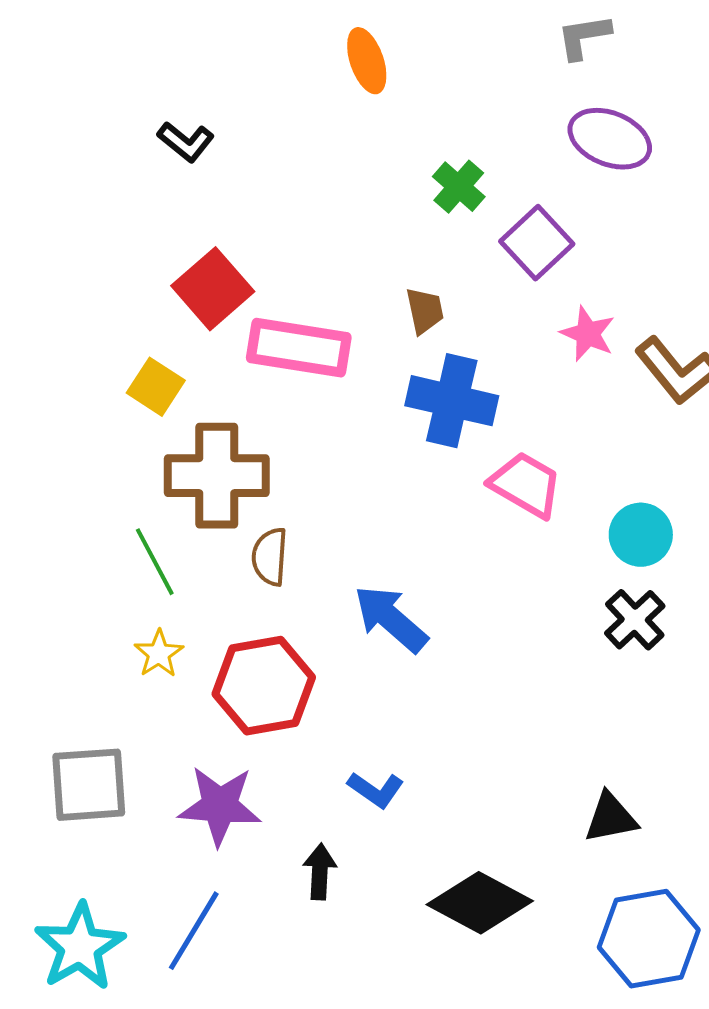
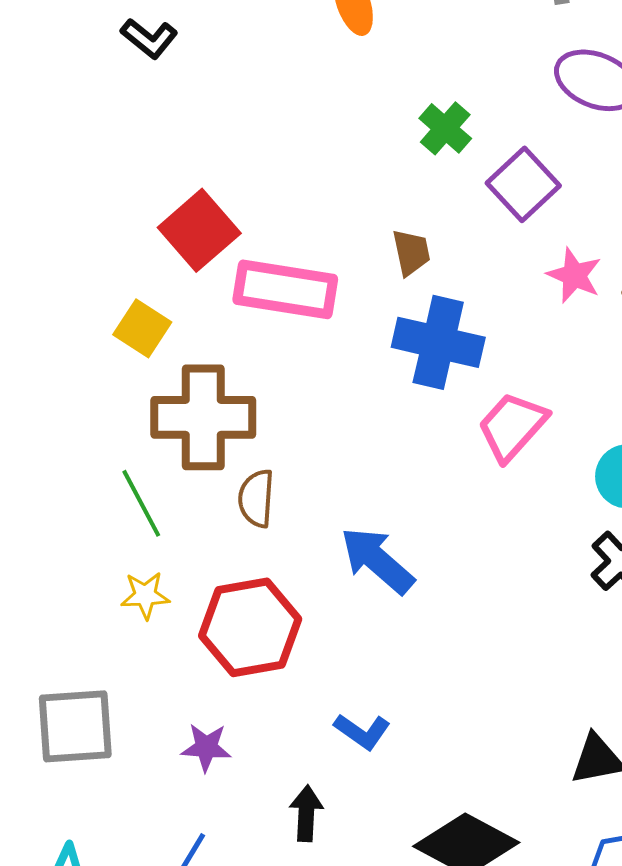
black L-shape: (186, 142) -> (149, 38), moved
pink trapezoid: (526, 485) -> (512, 426), turned -78
yellow star: (159, 654) -> (145, 595), turned 30
purple star: (220, 806) -> (206, 747), size x0.6

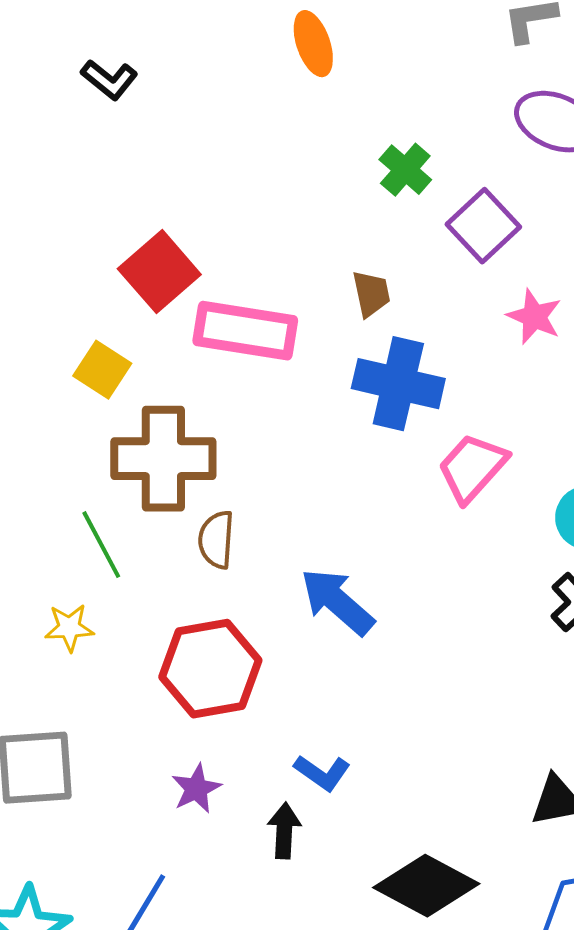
yellow star: (145, 595) -> (69, 628), moved
purple star: (206, 747) -> (196, 789), moved, turned -30
black arrow: (306, 813) -> (284, 831), moved

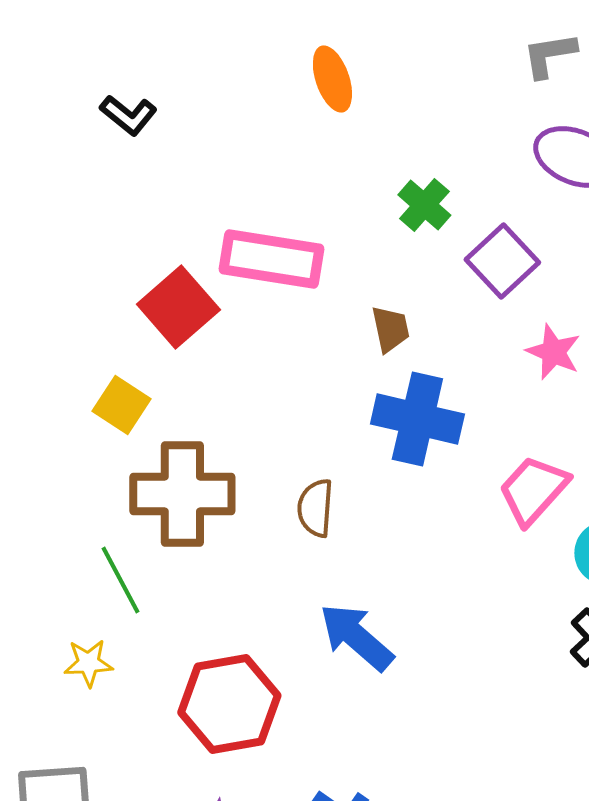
pink rectangle: (245, 331) -> (271, 259), moved
pink trapezoid: (472, 468) -> (533, 490), moved
brown semicircle: (216, 540) -> (315, 508), moved

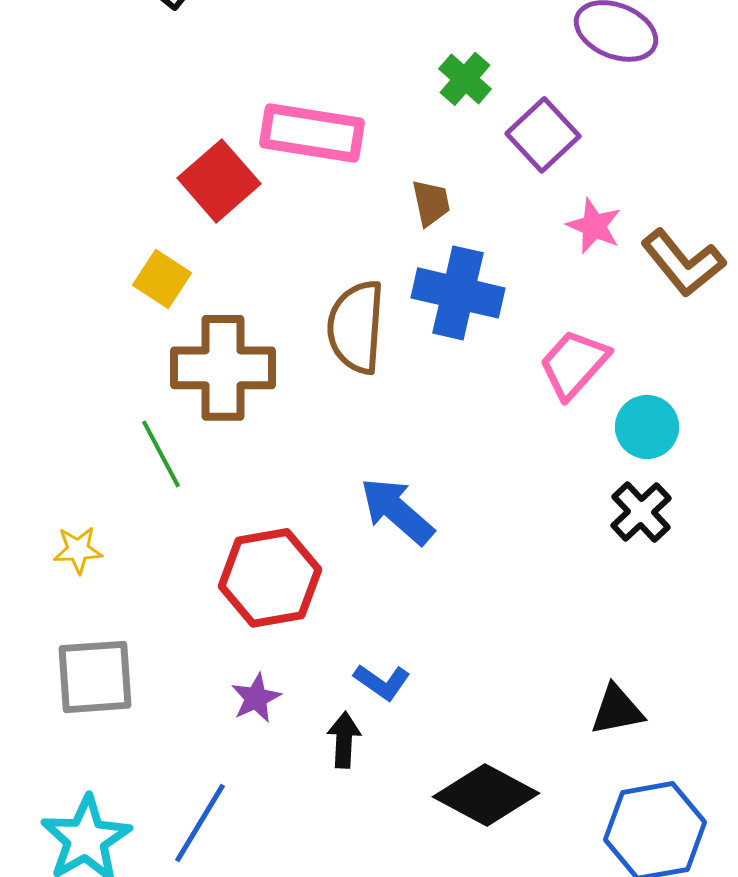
brown semicircle: (315, 508) -> (356, 327), moved, size x1.6
yellow star: (88, 663) -> (78, 550), moved

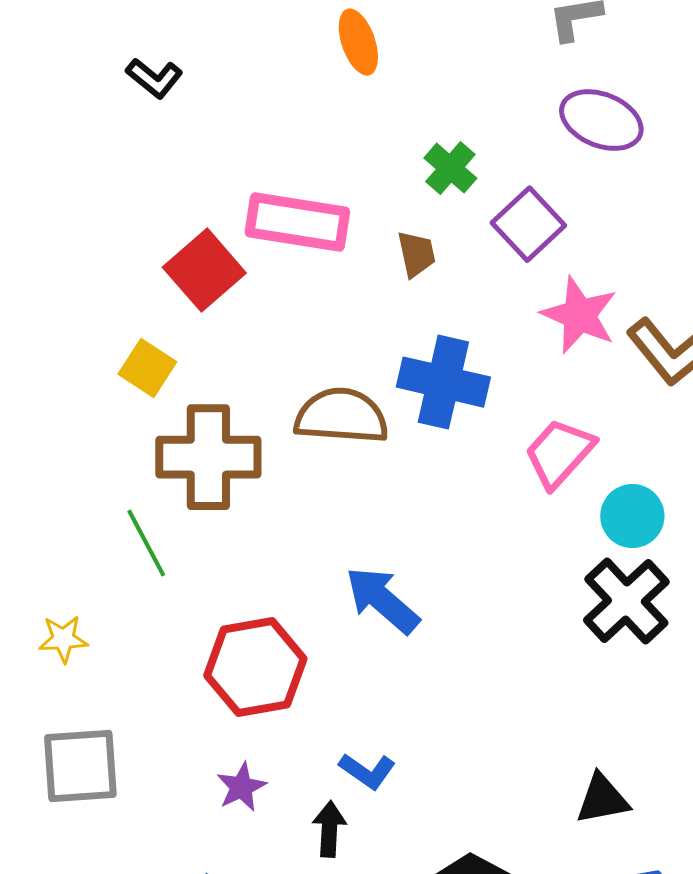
brown trapezoid: (431, 203) -> (416, 254), moved
pink star: (594, 226) -> (579, 315), size x1.4
brown semicircle: (356, 327) -> (341, 416), turned 90
black cross: (641, 512) -> (626, 601), size x1.4

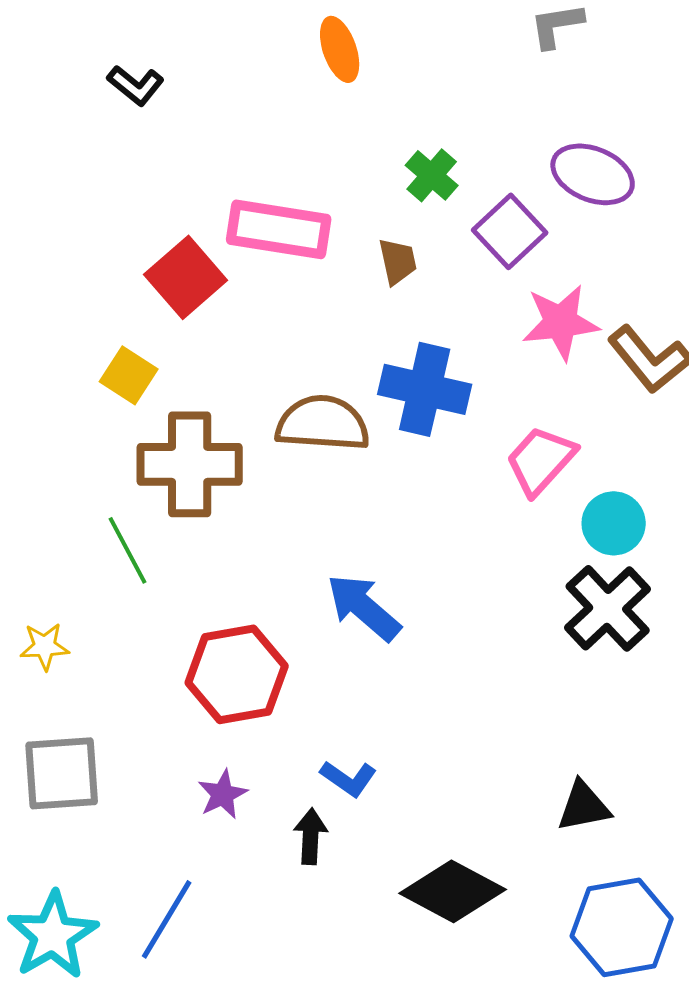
purple ellipse: (601, 120) -> (593, 174), moved
pink star: (579, 315) -> (561, 322), turned -30

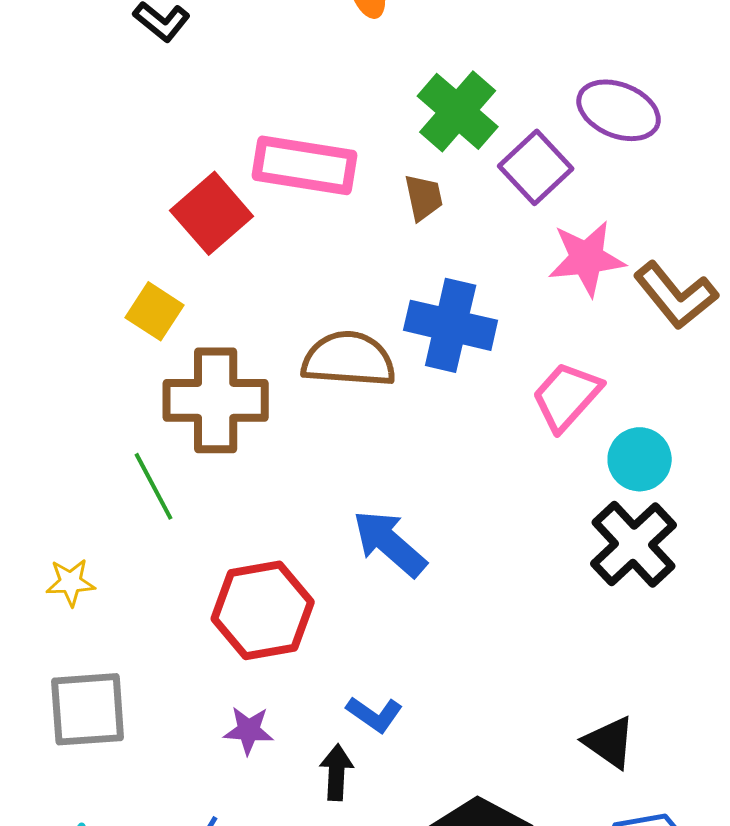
green cross: (432, 175) -> (458, 111), size x1.5
purple star: (223, 794) -> (249, 730), turned 30
black triangle: (584, 806) -> (610, 742), turned 46

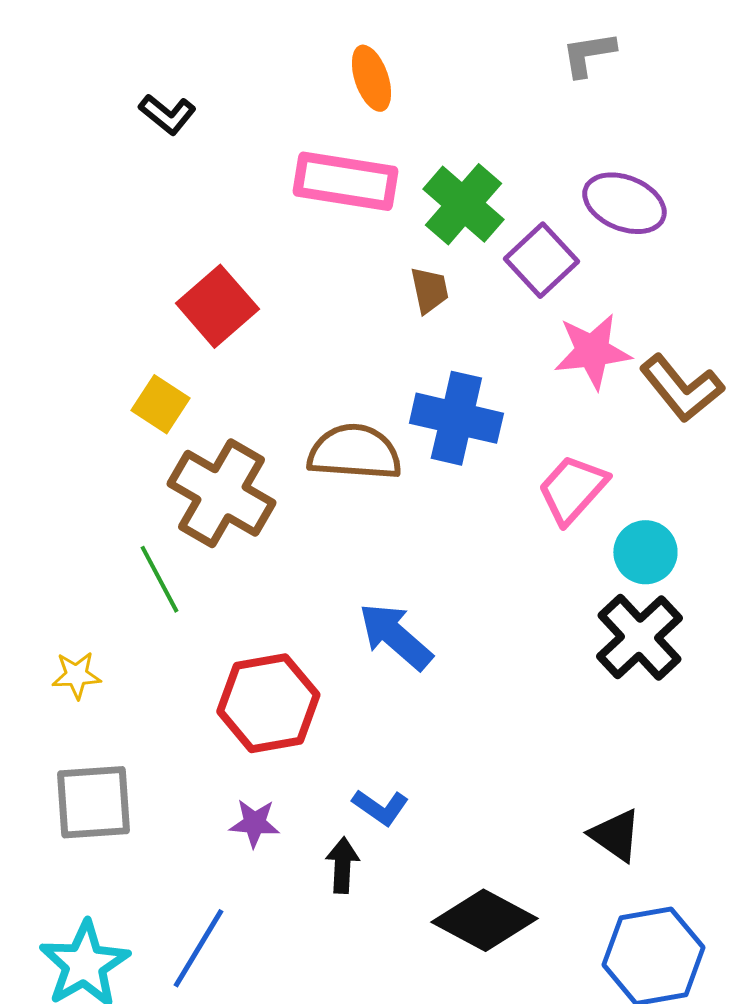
pink rectangle: (305, 165) -> (345, 181), moved
brown cross: (216, 400) -> (221, 493), turned 30

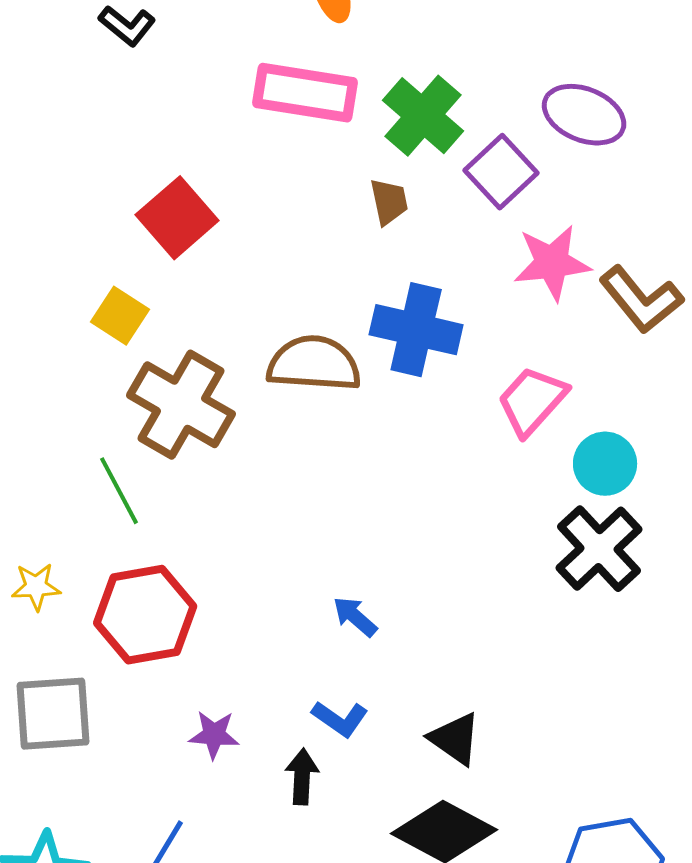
blue arrow: (395, 636) -> (355, 617), moved, size x0.6
red hexagon: (268, 703) -> (145, 615), moved
black triangle: (615, 835) -> (455, 739), moved

